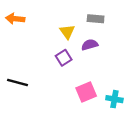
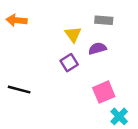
pink square: (86, 92) -> (104, 92), moved
cyan cross: (114, 99) -> (119, 116), moved, turned 35

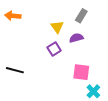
gray rectangle: (104, 20) -> (81, 16), turned -64
pink square: (104, 92) -> (81, 72), turned 30

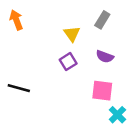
orange arrow: (13, 16) -> (16, 20), turned 63
purple semicircle: (76, 38) -> (105, 57), moved, turned -144

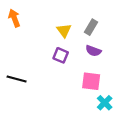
gray rectangle: (102, 20) -> (91, 27), moved
purple square: (68, 62) -> (61, 55), turned -35

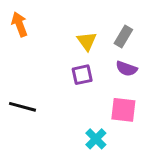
purple square: (61, 55) -> (82, 75), turned -35
cyan cross: (105, 103) -> (96, 139), moved

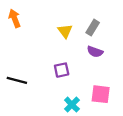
purple square: (82, 75) -> (62, 70), moved
pink square: (123, 110) -> (101, 94), moved

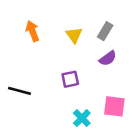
orange arrow: (15, 18) -> (32, 31), moved
purple semicircle: (95, 52) -> (108, 58), turned -56

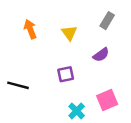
gray rectangle: (105, 31) -> (107, 21), moved
pink square: (114, 106) -> (107, 100), turned -30

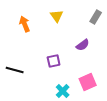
gray rectangle: (107, 21) -> (96, 17), moved
yellow triangle: (69, 33) -> (57, 16), moved

